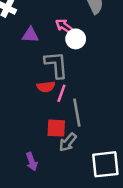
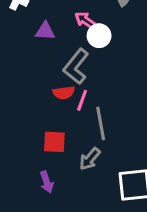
gray L-shape: (56, 65) -> (76, 66), turned -136
red square: (56, 128) -> (54, 142), moved

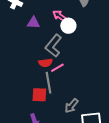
pink line: (82, 100) -> (57, 68), turned 40
gray line: (101, 123) -> (48, 83), moved
gray arrow: (90, 159) -> (71, 106), moved

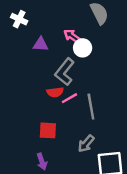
gray line: (48, 83) -> (91, 107), moved

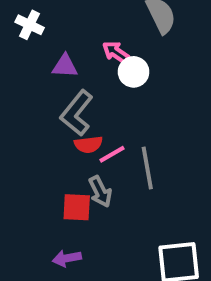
gray L-shape: (65, 72) -> (77, 113), moved
gray arrow: (86, 144) -> (100, 192), moved, turned -66
purple arrow: (42, 162) -> (67, 258), turned 98

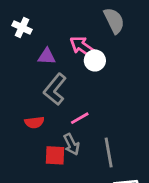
pink arrow: (116, 52) -> (82, 47), size x1.4
red semicircle: (88, 145) -> (34, 122), moved
gray line: (147, 168) -> (109, 153), moved

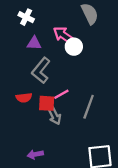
white cross: (22, 27) -> (26, 17), moved
gray line: (109, 153) -> (89, 107), moved, turned 30
red square: (55, 155) -> (47, 103), moved

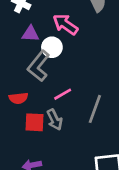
white circle: (74, 47) -> (52, 47), moved
red square: (47, 103) -> (35, 122), moved

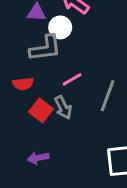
gray L-shape: (39, 66) -> (45, 48), turned -136
red square: (35, 122) -> (41, 110), turned 35

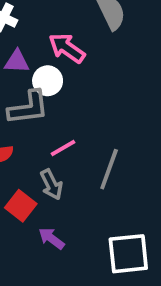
red square: (41, 110) -> (21, 206), moved
purple arrow: (38, 158) -> (51, 238), moved, turned 48

